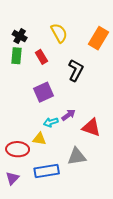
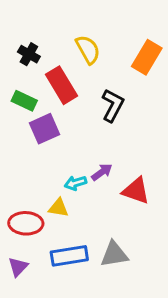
green rectangle: (17, 56) -> (24, 101), moved, turned -70
red rectangle: (41, 57) -> (62, 85), size x1.6
purple square: (44, 92) -> (44, 129), moved
gray triangle: (77, 156) -> (114, 254), moved

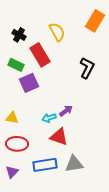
orange rectangle: (147, 57) -> (95, 21), moved
black L-shape: (113, 105) -> (87, 68), moved
red triangle: (136, 191) -> (59, 137), moved
yellow triangle: (58, 208) -> (12, 118), moved

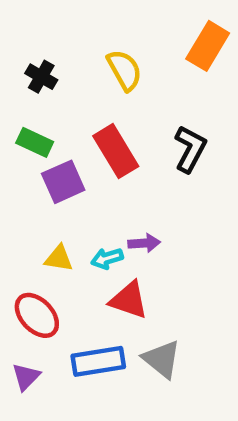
red rectangle: (40, 55) -> (116, 151), moved
purple arrow: (66, 111) -> (144, 243), turned 32
yellow triangle: (12, 118) -> (59, 258), moved
red ellipse: (17, 144) -> (37, 315), turned 45
gray triangle: (74, 164) -> (162, 359), turned 48

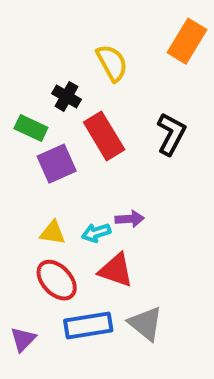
black cross: (41, 77) -> (67, 96), moved
red ellipse: (37, 315) -> (57, 280), moved

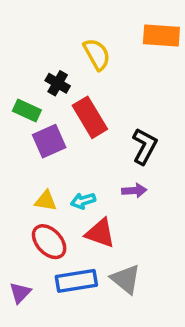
orange rectangle: (187, 41) -> (161, 36), turned 63
black L-shape: (171, 134) -> (144, 146), moved
purple arrow: (130, 219) -> (134, 191), moved

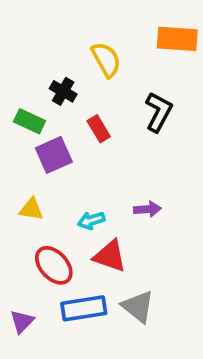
red rectangle: (90, 117) -> (99, 129), size x0.6
black L-shape: (144, 146) -> (159, 112), moved
yellow triangle: (46, 201) -> (31, 209), moved

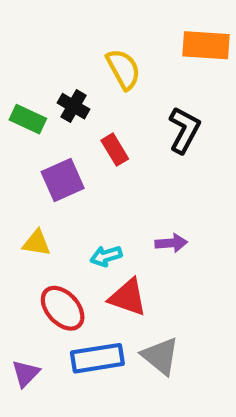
green rectangle: (29, 121) -> (28, 119), moved

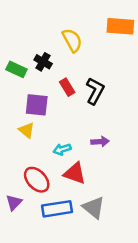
black L-shape: (184, 130) -> (95, 91), moved
purple square: (63, 180) -> (37, 105), turned 30
yellow triangle: (36, 243) -> (27, 130), moved, turned 30
purple triangle: (26, 373) -> (14, 202), moved

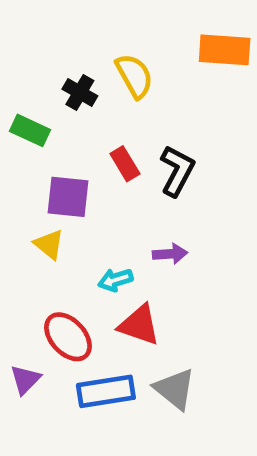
black cross: (43, 62) -> (80, 93), moved
purple arrow: (100, 142) -> (170, 254), moved

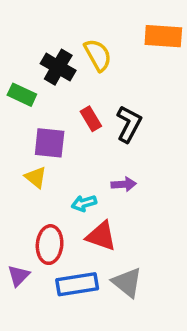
black cross: (80, 93) -> (58, 67), size x1.4
red ellipse: (68, 337) -> (50, 245), turned 48

